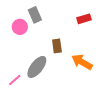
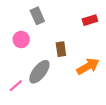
pink circle: (20, 27) -> (21, 39), moved
orange arrow: (82, 62) -> (88, 66), turned 120

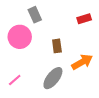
pink circle: (21, 39) -> (20, 37), size x1.5
gray ellipse: (39, 72) -> (53, 78), moved

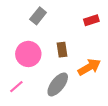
gray rectangle: (35, 15) -> (38, 16), turned 63
pink circle: (20, 37) -> (28, 54), moved

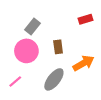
gray rectangle: (38, 16) -> (33, 26), moved

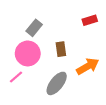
pink line: (15, 81) -> (16, 77), moved

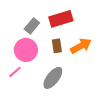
red rectangle: (90, 20) -> (61, 19), moved, size x1.6
orange arrow: (88, 66) -> (81, 46), moved

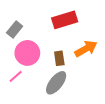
gray rectangle: (32, 26) -> (15, 30), moved
brown rectangle: (57, 46) -> (59, 58), moved

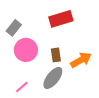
orange arrow: (86, 49) -> (81, 60), moved
pink line: (16, 76) -> (22, 87), moved

